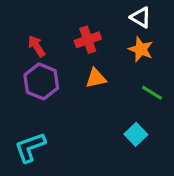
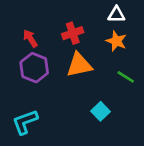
white triangle: (141, 17) -> (116, 15), turned -30
orange triangle: (96, 78) -> (79, 65), size x1.5
cyan square: (136, 134) -> (100, 111), moved

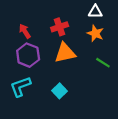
cyan square: (100, 111) -> (60, 91), moved
cyan L-shape: (25, 122) -> (20, 87), moved

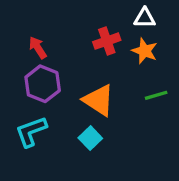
red cross: (60, 27) -> (107, 41), moved
orange triangle: (65, 53) -> (99, 100), moved, turned 45
green line: (103, 63) -> (156, 95), turned -48

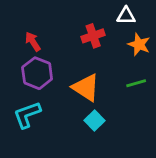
orange star: (145, 51) -> (139, 44), moved
cyan square: (90, 138) -> (95, 120), moved

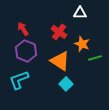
white triangle: (126, 16) -> (80, 13), moved
red cross: (93, 36) -> (59, 32), moved, turned -35
orange star: (139, 44) -> (82, 44), moved

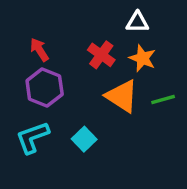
orange star: (82, 44) -> (142, 58), moved
orange triangle: (60, 61) -> (122, 96), moved
cyan square: (66, 84) -> (84, 139), moved

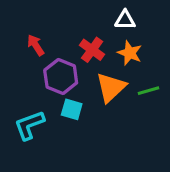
purple hexagon: (45, 87) -> (61, 76), moved
orange triangle: (122, 96) -> (111, 87), turned 44
cyan square: (84, 139) -> (72, 109), moved, turned -30

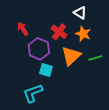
white triangle: (125, 20) -> (80, 13), turned 32
cyan L-shape: (29, 125) -> (33, 93), moved

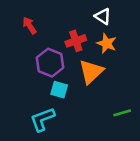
red arrow: (23, 29) -> (29, 25), moved
red cross: (59, 32) -> (76, 41), turned 35
green line: (95, 58) -> (122, 113), moved

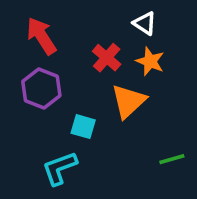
red arrow: (29, 25) -> (41, 36), size x1.5
red cross: (76, 41) -> (107, 58), turned -30
purple hexagon: (50, 63) -> (41, 88), moved

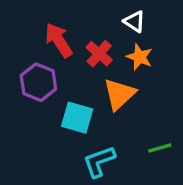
red arrow: (41, 36) -> (59, 40), moved
cyan square: (83, 127) -> (77, 118), size x1.4
cyan L-shape: (60, 168) -> (99, 161), moved

